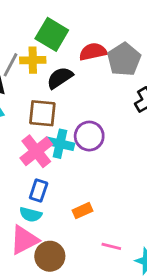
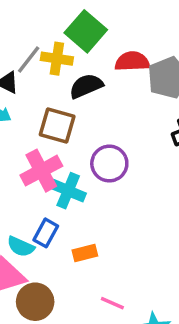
cyan cross: (60, 144) -> (68, 191), moved
blue rectangle: (39, 191) -> (46, 233), moved

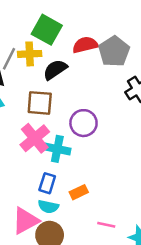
cyan semicircle: (21, 247) -> (48, 207), moved

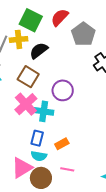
red semicircle: (85, 45) -> (60, 17), moved, turned -30
brown square: (40, 103) -> (28, 77), turned 30
pink line: (106, 225) -> (67, 169), moved

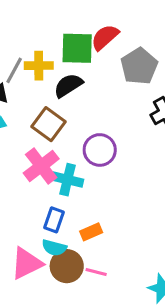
green square: (31, 20) -> (77, 48), moved, turned -30
brown circle: (41, 178) -> (67, 266), moved

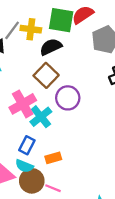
brown square: (48, 124) -> (46, 75), moved
cyan cross: (68, 180) -> (41, 117), turned 30

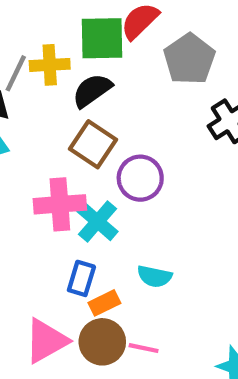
pink cross: (23, 104) -> (60, 204), turned 36
orange rectangle: (53, 158) -> (104, 303), moved
cyan semicircle: (24, 166) -> (155, 276), moved

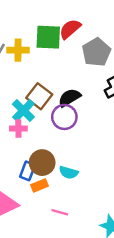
black semicircle: (92, 90) -> (69, 98), moved
pink cross: (60, 204) -> (18, 129), size x0.6
cyan cross: (98, 222) -> (23, 110), moved
brown circle: (102, 342) -> (42, 163), moved

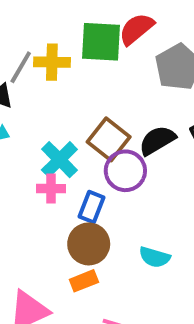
brown square: (39, 96) -> (109, 139), moved
black semicircle: (69, 98) -> (157, 140), moved
blue rectangle: (28, 171) -> (91, 207), moved
cyan semicircle: (69, 172) -> (155, 257), moved

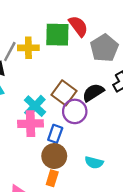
red semicircle: (136, 29) -> (78, 26), turned 95
pink cross: (51, 189) -> (30, 124), size x1.5
orange rectangle: (84, 281) -> (52, 178), turned -49

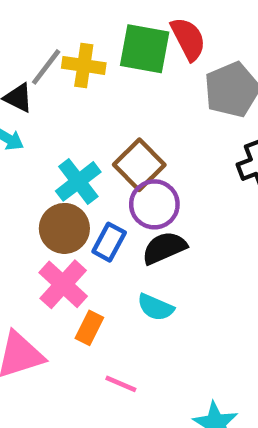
black semicircle: (93, 93) -> (164, 248), moved
pink cross: (30, 124) -> (63, 284), moved, turned 35
brown circle: (54, 156) -> (64, 228), moved
cyan semicircle: (94, 163) -> (156, 307), moved

